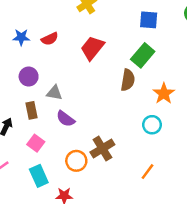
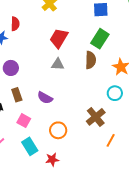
red semicircle: (50, 39) -> (15, 24), moved, turned -56
gray triangle: (54, 93) -> (58, 64), moved
brown cross: (102, 148) -> (96, 117), moved
orange line: (147, 172) -> (111, 140), moved

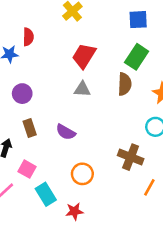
brown cross: (96, 117) -> (131, 157), turned -30
pink square: (24, 121) -> (27, 169), moved

